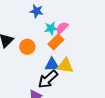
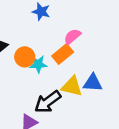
cyan star: (51, 28) -> (38, 64), moved
blue triangle: (52, 65) -> (93, 83), moved

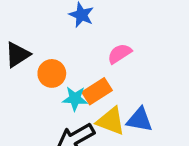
orange rectangle: (63, 54) -> (97, 91), moved
cyan star: (38, 64) -> (75, 99), moved

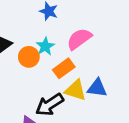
pink semicircle: (120, 54) -> (79, 39), size x1.4
cyan star: (75, 99) -> (45, 46), moved, turned -30

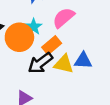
orange circle: (29, 57) -> (19, 37), size x1.5
black arrow: (50, 105) -> (40, 63), moved

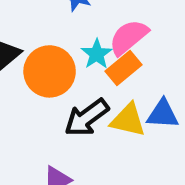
cyan star: (33, 27) -> (97, 54), moved
orange rectangle: (52, 45) -> (123, 68), moved

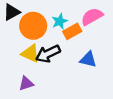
pink semicircle: (129, 37) -> (92, 17), moved
yellow triangle: (128, 120) -> (30, 54), moved

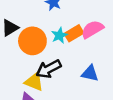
orange rectangle: (72, 31) -> (74, 33), moved
yellow triangle: (30, 54) -> (34, 82), moved

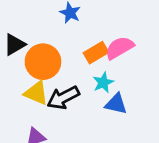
cyan star: (59, 35) -> (103, 83), moved
yellow triangle: (34, 82) -> (36, 93), moved

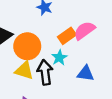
cyan star: (103, 83) -> (59, 58), moved
black arrow: (63, 98) -> (45, 72), turned 115

